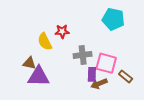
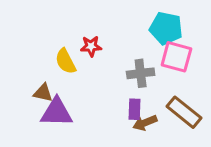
gray cross: (83, 55) -> (141, 73), moved
pink square: (106, 63) -> (176, 57), moved
brown rectangle: (126, 76) -> (184, 112), size x1.6

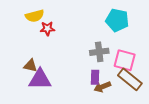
red star: (91, 46) -> (47, 29), moved
pink square: (176, 57) -> (125, 60), moved
yellow semicircle: (66, 61) -> (35, 16), moved, turned -78

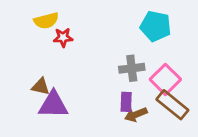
pink square: (125, 60) -> (165, 79), turned 30

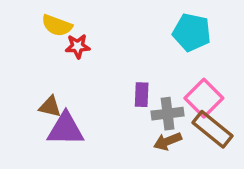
yellow semicircle: (46, 21) -> (57, 25), turned 35
gray cross: (132, 68) -> (168, 114), moved
purple rectangle: (126, 102) -> (142, 95), moved

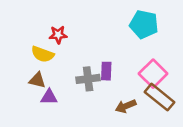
yellow semicircle: (57, 25) -> (43, 54), moved
gray cross: (168, 114) -> (88, 79), moved
purple triangle: (66, 129) -> (49, 97), size x0.6

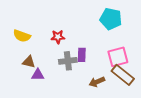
red star: (58, 35) -> (58, 37), moved
yellow semicircle: (43, 54) -> (22, 36), moved
pink square: (153, 74) -> (118, 57), turned 30

